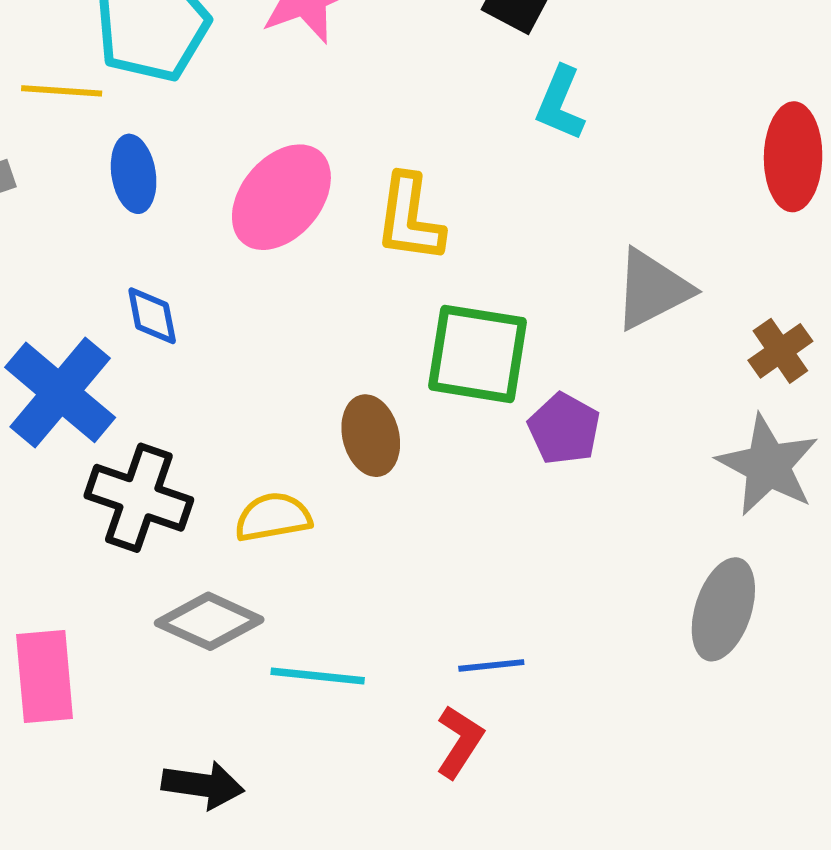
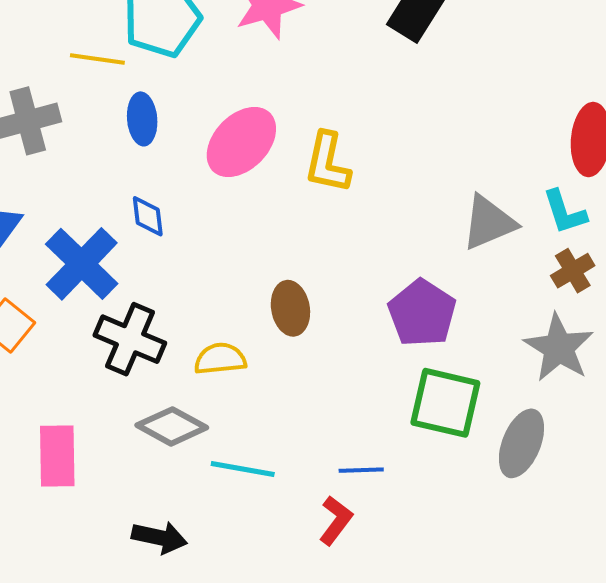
cyan L-shape: (560, 103) -> (565, 212), moved, turned -45
green square: (477, 354) -> (445, 403), moved
purple pentagon: (564, 429) -> (422, 313), size x1.4

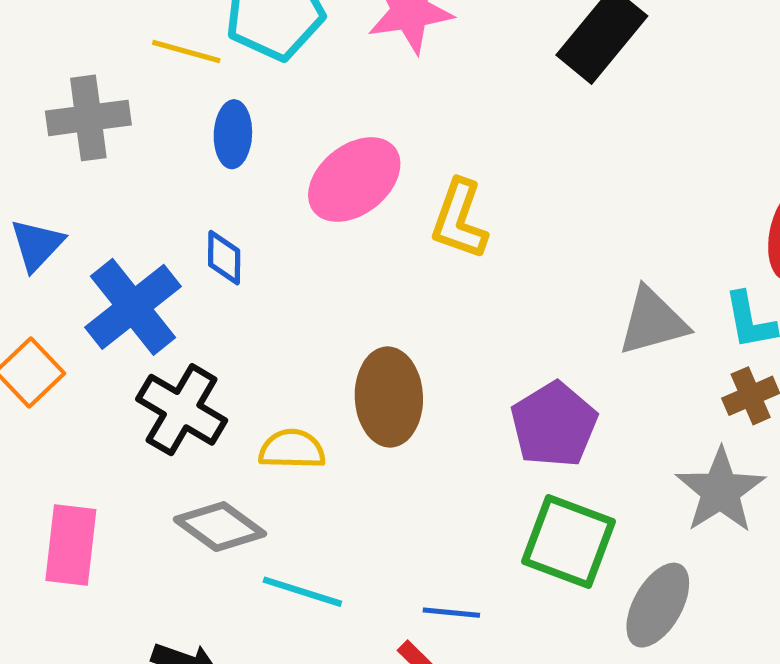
brown ellipse: (290, 308) -> (389, 397), size x1.4

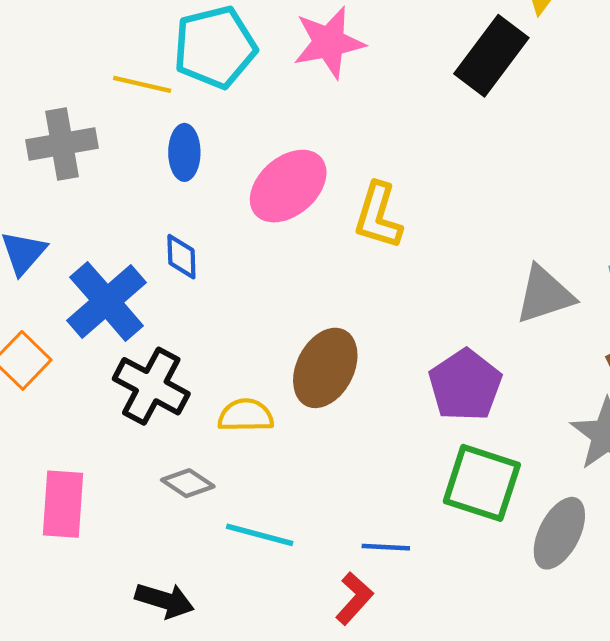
brown ellipse: (389, 397) -> (325, 368), turned 32
gray diamond: (220, 527) -> (188, 483), size x0.7

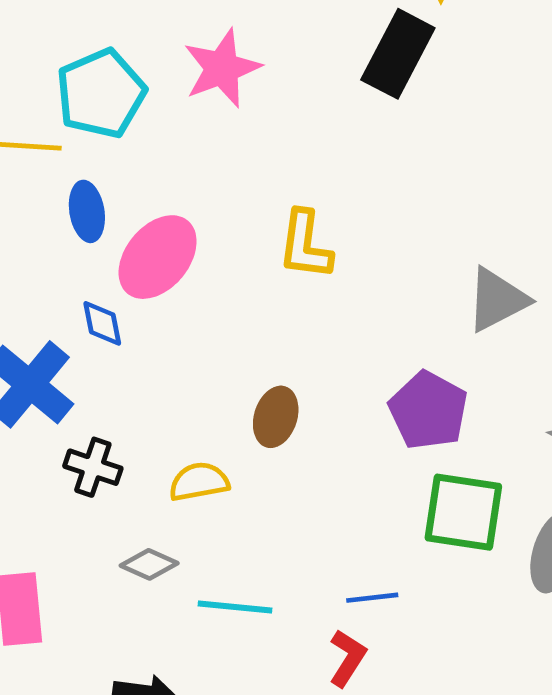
pink ellipse: (288, 186) -> (158, 257), moved
brown ellipse: (325, 368) -> (276, 417), size x0.7
black cross: (151, 386) -> (93, 467), size x0.7

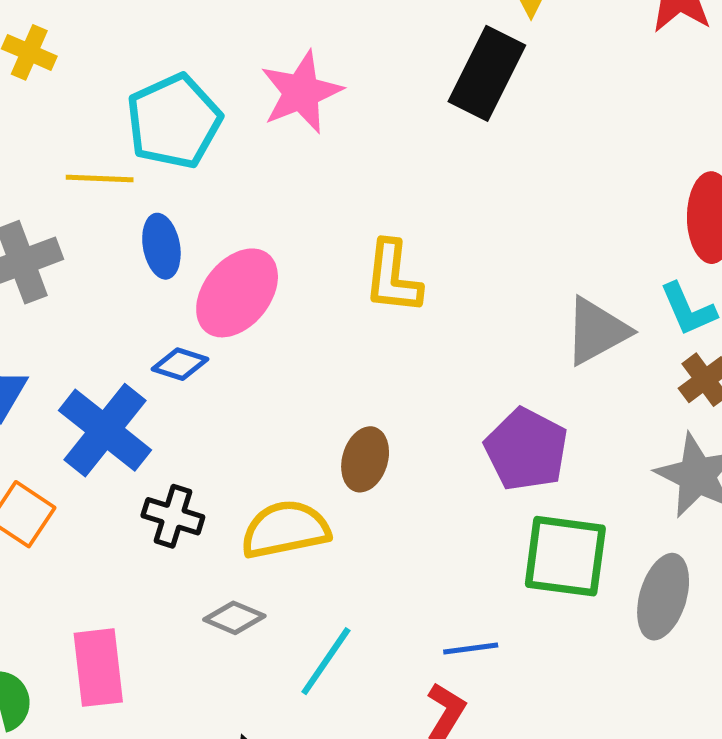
blue diamond: (102, 323) -> (180, 364), turned -60
yellow semicircle: (199, 482) -> (285, 529), size x1.4
cyan line: (235, 607) -> (326, 661), turned -60

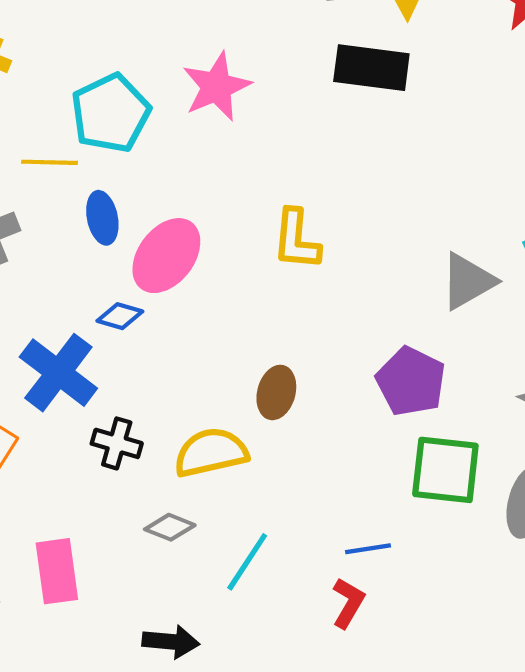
black rectangle: (487, 73) -> (371, 68), turned 72

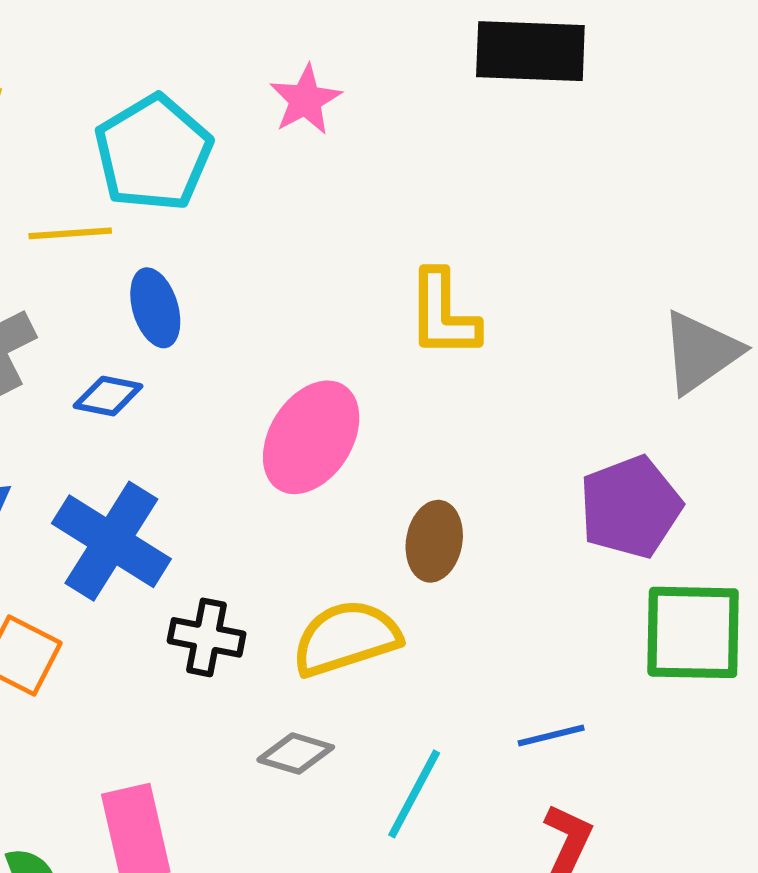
pink star: (217, 87) -> (305, 100), size x0.7
pink ellipse: (166, 256) -> (311, 437), moved
blue diamond: (120, 316) -> (108, 396), moved
purple pentagon: (411, 381) -> (630, 507), turned 30
blue line: (368, 549) -> (551, 736), moved

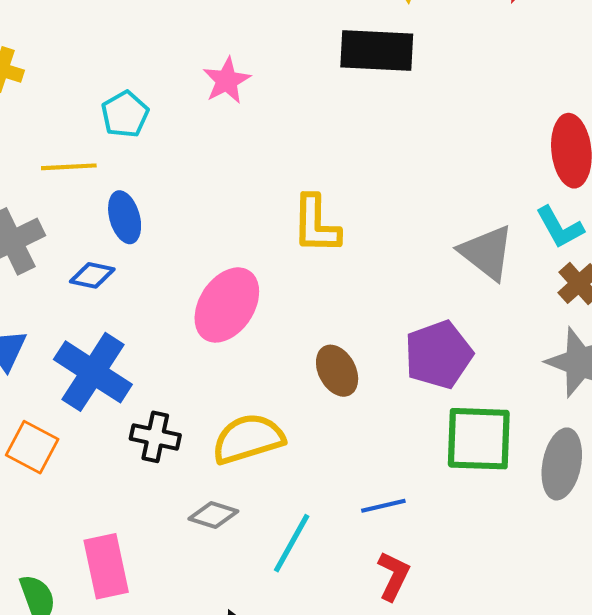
cyan pentagon: (153, 153) -> (125, 114), size x0.6
gray triangle: (701, 352) -> (487, 252), turned -48
brown ellipse: (434, 541) -> (337, 371), moved, turned -39

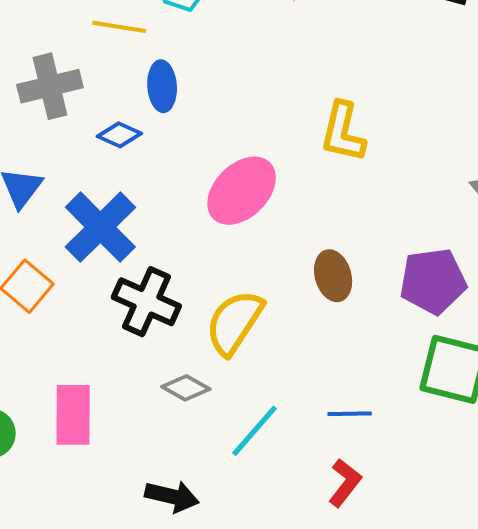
black cross: (155, 437) -> (146, 302), size x1.4
yellow semicircle: (248, 439) -> (234, 322), turned -52

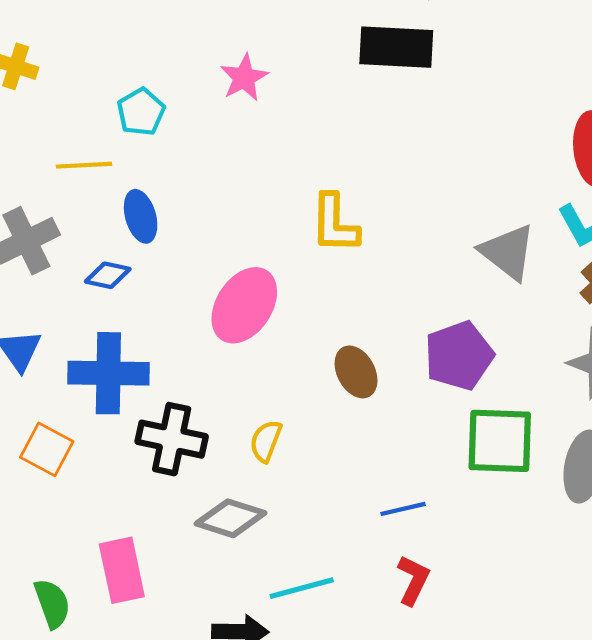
blue cross: (100, 227) -> (108, 373), turned -32
yellow semicircle: (234, 322) -> (266, 441), size x0.6
gray diamond: (186, 388) -> (231, 518), size x1.4
cyan line: (255, 431) -> (302, 588), moved, turned 46

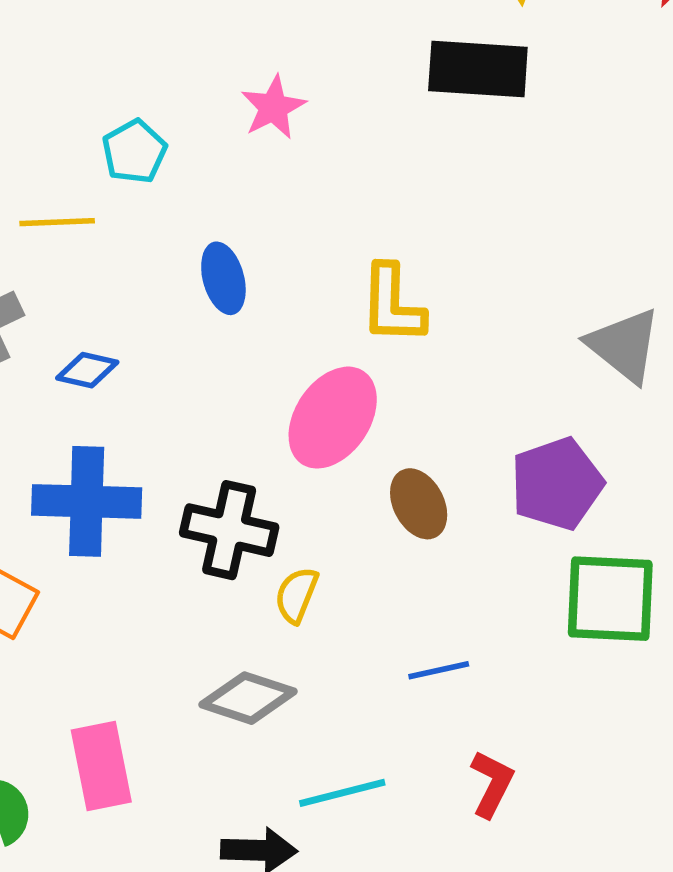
blue ellipse: (141, 216) -> (223, 278), moved
pink ellipse: (244, 305) -> (333, 418), moved
black cross: (172, 439) -> (229, 530), moved
blue line: (403, 509) -> (439, 670), moved

